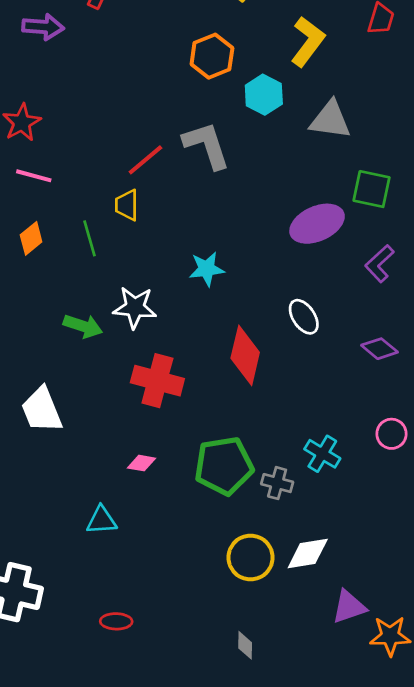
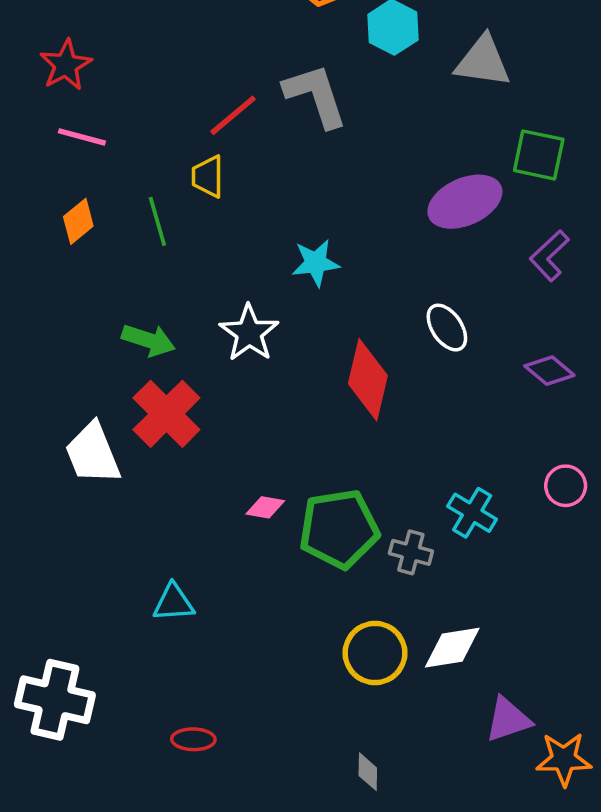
white star: (135, 307) -> (249, 333), moved, turned 30
red cross: (157, 381) -> (166, 414), moved, turned 30
pink diamond: (141, 463) -> (265, 507), moved

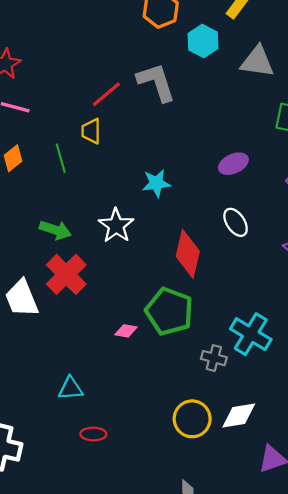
purple ellipse: (465, 202) -> (233, 164), moved, size x0.7
cyan cross: (472, 513) -> (251, 334), size x1.4
green pentagon: (339, 529) -> (169, 311), moved, turned 30
red ellipse: (193, 739) -> (93, 434), moved

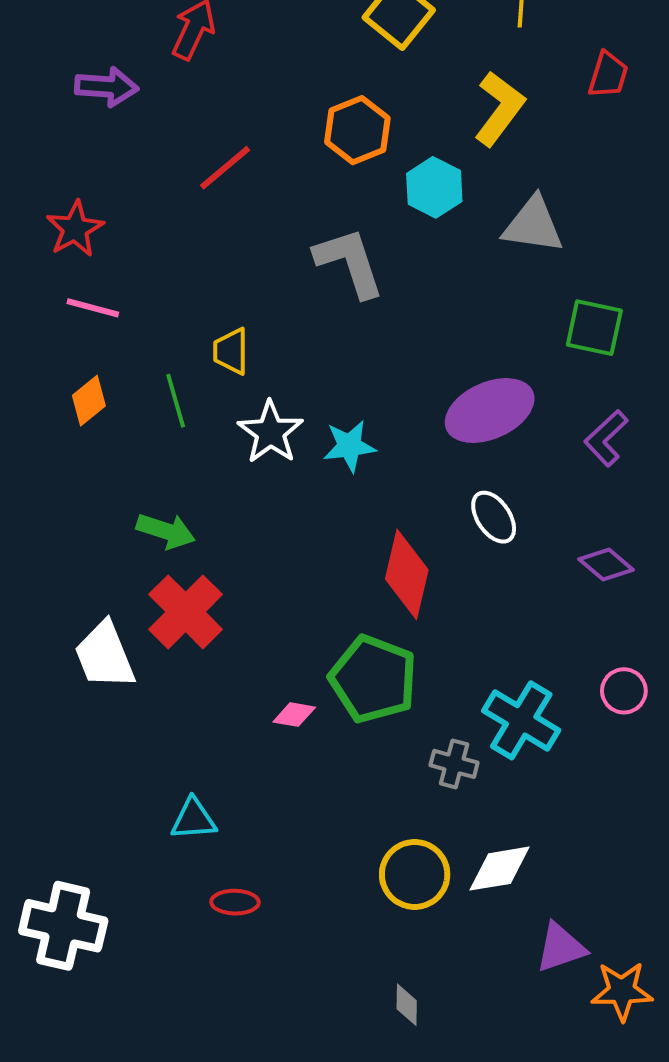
red line: (106, 94) -> (225, 168), moved
purple ellipse: (233, 164) -> (490, 411), size x1.6
white star: (116, 226) -> (270, 432), moved

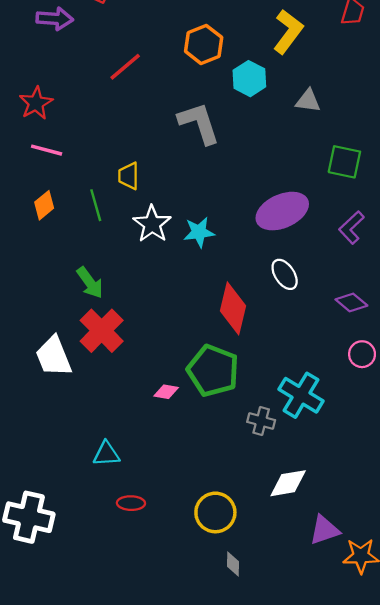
gray triangle: (533, 225) -> (308, 101), size x0.7
green arrow: (166, 531) -> (90, 283), turned 36
pink circle: (624, 691) -> (362, 354), moved
yellow circle: (415, 874) -> (215, 512), moved

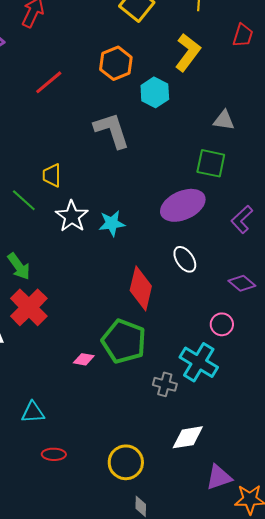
gray triangle: (308, 101) -> (224, 120), moved
green square: (344, 162) -> (211, 163), moved
green line: (96, 205) -> (24, 200), turned -32
pink circle: (362, 354) -> (222, 324), moved

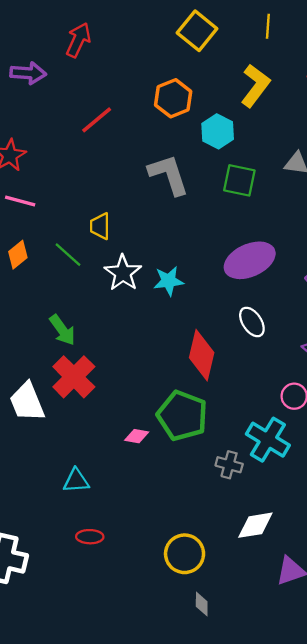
green square: (211, 163) -> (239, 180), moved
cyan triangle: (33, 412) -> (76, 481), moved
red ellipse: (54, 454) -> (90, 537), moved

